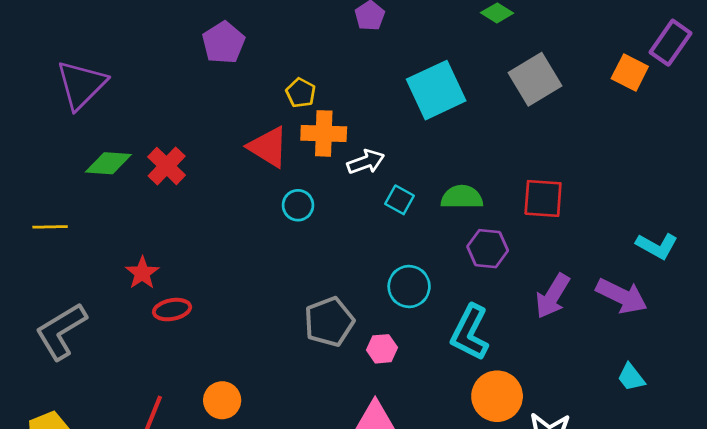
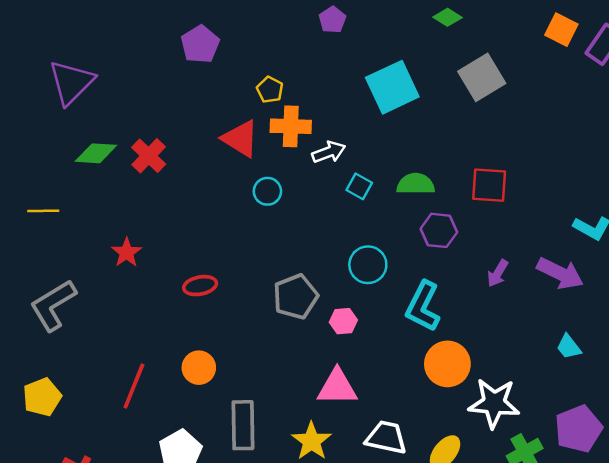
orange square: (630, 73) -> (561, 30), moved
purple arrow: (553, 296) -> (498, 273), size x0.7
red ellipse: (172, 310) -> (200, 286), moved

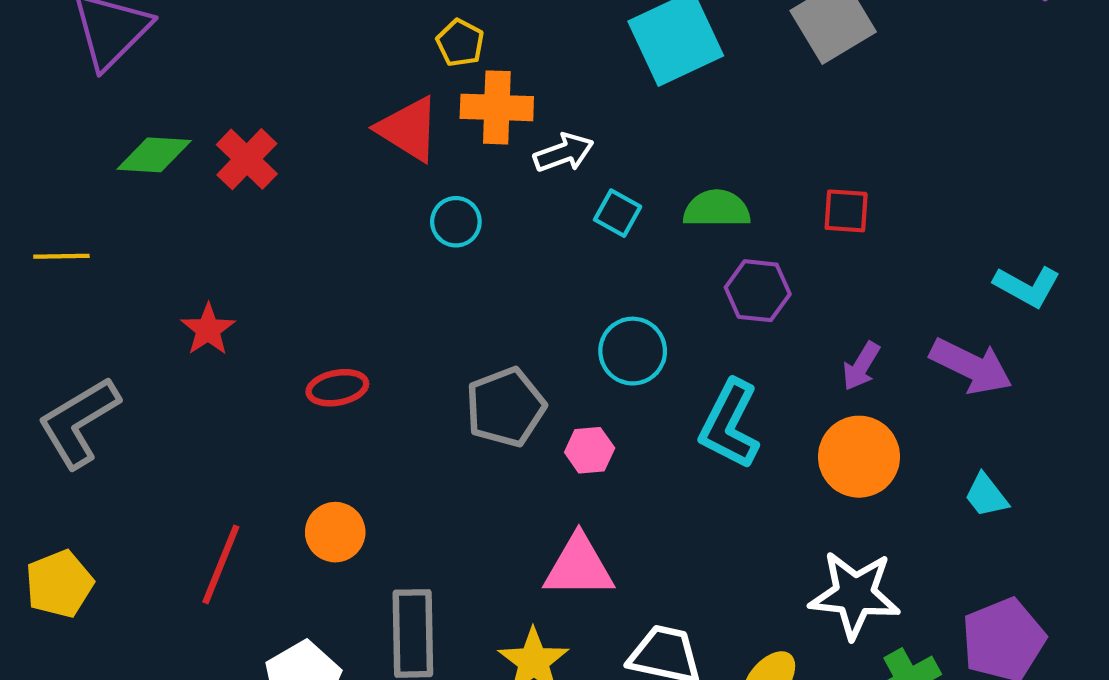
red square: (489, 185) -> (846, 211), size x0.7
orange circle: (447, 364) -> (859, 457), moved

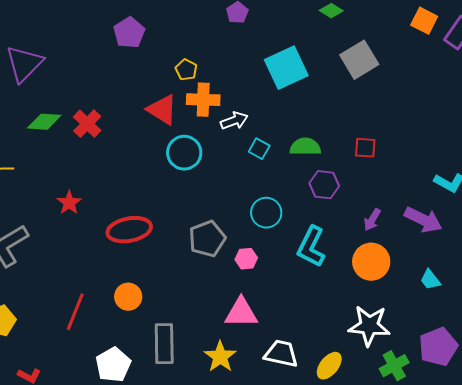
cyan circle: (456, 222) -> (184, 153), size x1.5
red ellipse: (337, 388) -> (129, 230), size x1.6

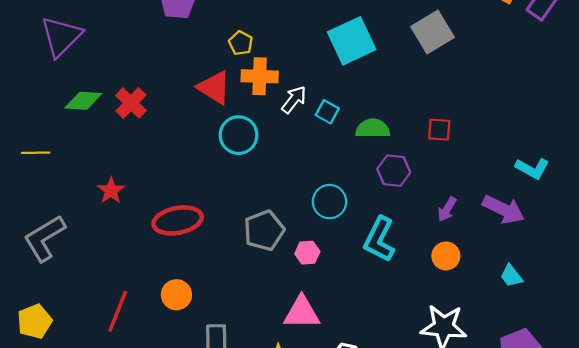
white arrow: (234, 121) -> (294, 100), turned -32
cyan square: (259, 149) -> (327, 112), moved
orange circle: (371, 262) -> (446, 256), size x0.7

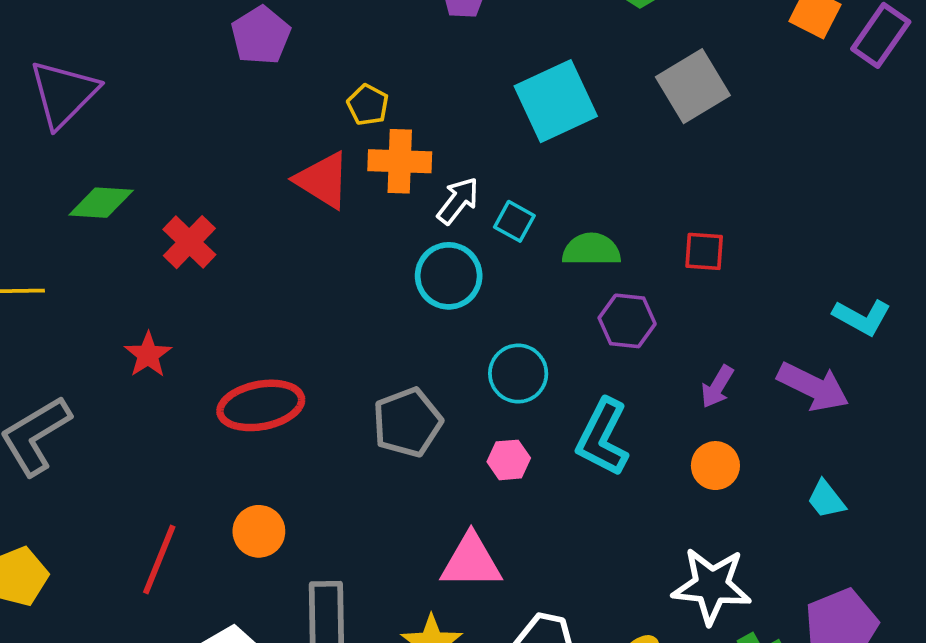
red cross: (131, 103) -> (189, 242), moved
cyan circle: (239, 135) -> (449, 276), moved
pink hexagon: (307, 253) -> (509, 460), moved

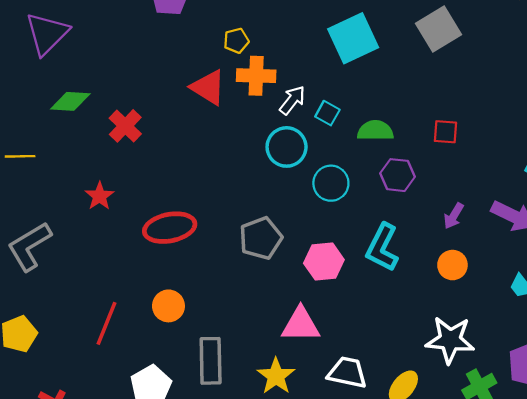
yellow pentagon: (368, 105) -> (236, 41), turned 30
cyan circle: (518, 374) -> (331, 183), moved
pink hexagon: (509, 460) -> (324, 262), size x1.5

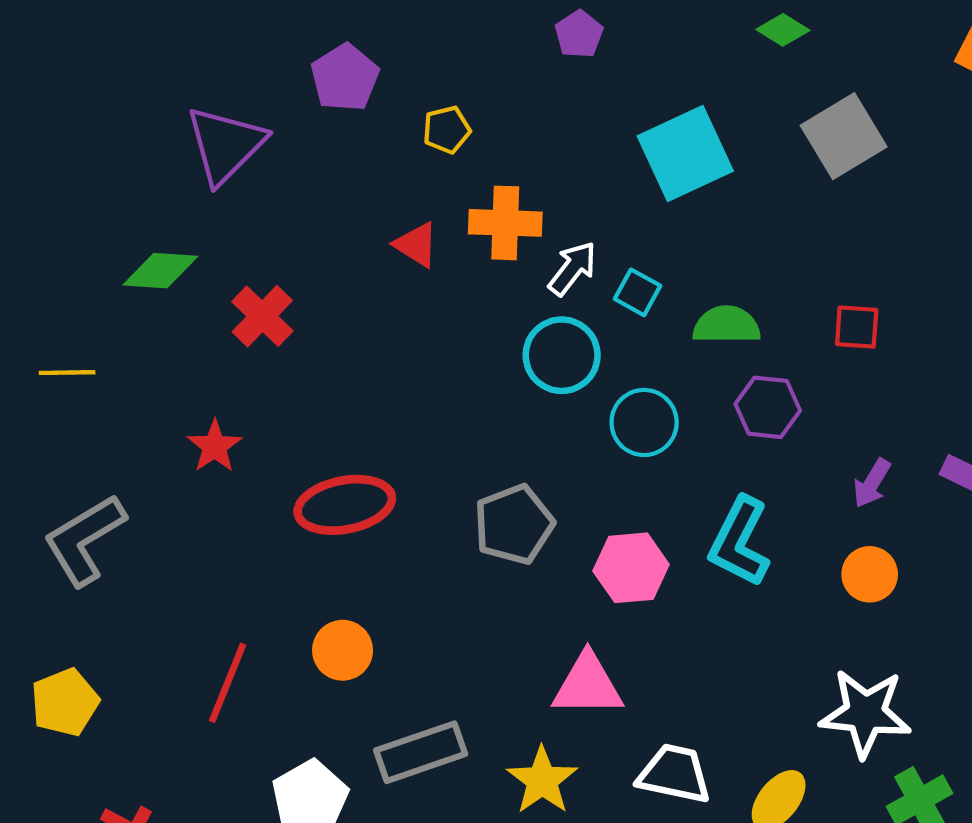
purple triangle: (47, 34) -> (225, 145), moved
yellow pentagon: (236, 41) -> (447, 130), moved
red triangle: (208, 87) -> (416, 245), size x0.7
gray rectangle: (211, 361) -> (421, 752), turned 72

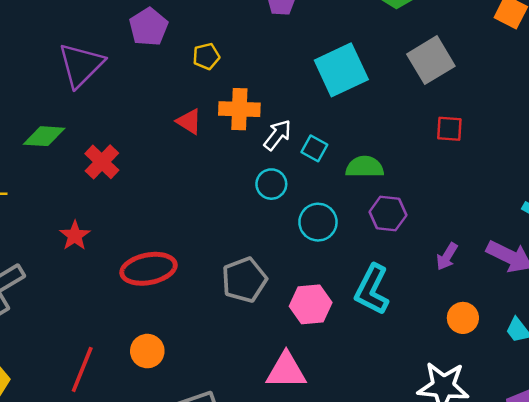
red square: (857, 327) -> (449, 129), moved
cyan circle: (562, 355) -> (271, 184), size x0.7
orange circle: (870, 574) -> (463, 318), moved

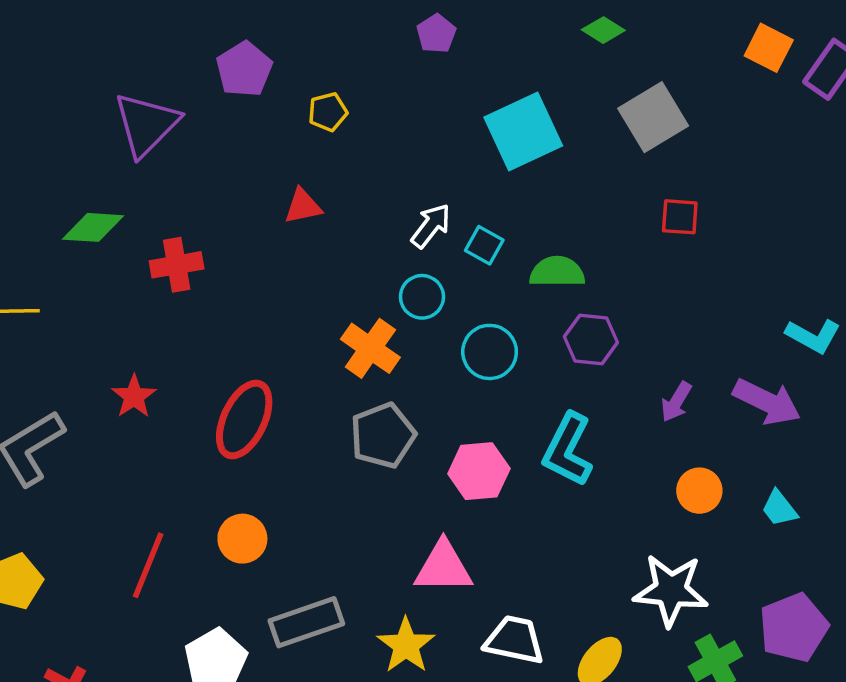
orange cross: (239, 109) -> (370, 348), moved, turned 33
red triangle: (189, 121) -> (303, 206), turned -44
red cross: (102, 162) -> (177, 265), turned 36
red star: (75, 236) -> (134, 396), moved
red ellipse: (149, 269) -> (244, 419), turned -54

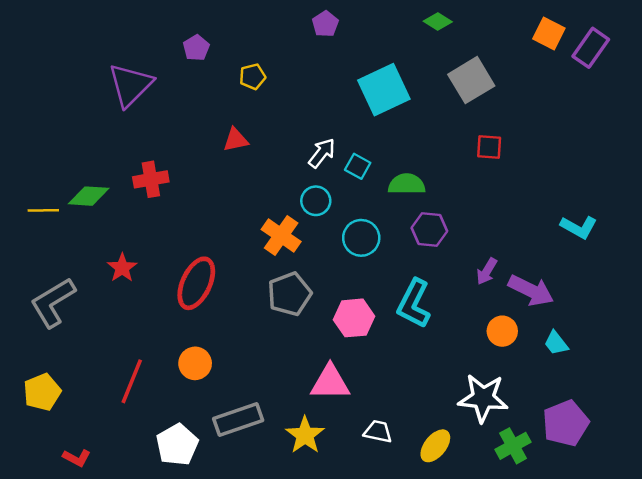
purple pentagon: (244, 69) -> (196, 48), size x0.7
green diamond: (93, 227) -> (89, 196), moved
purple arrow: (767, 402) -> (531, 290), moved
white trapezoid: (514, 640) -> (378, 432), size x0.7

